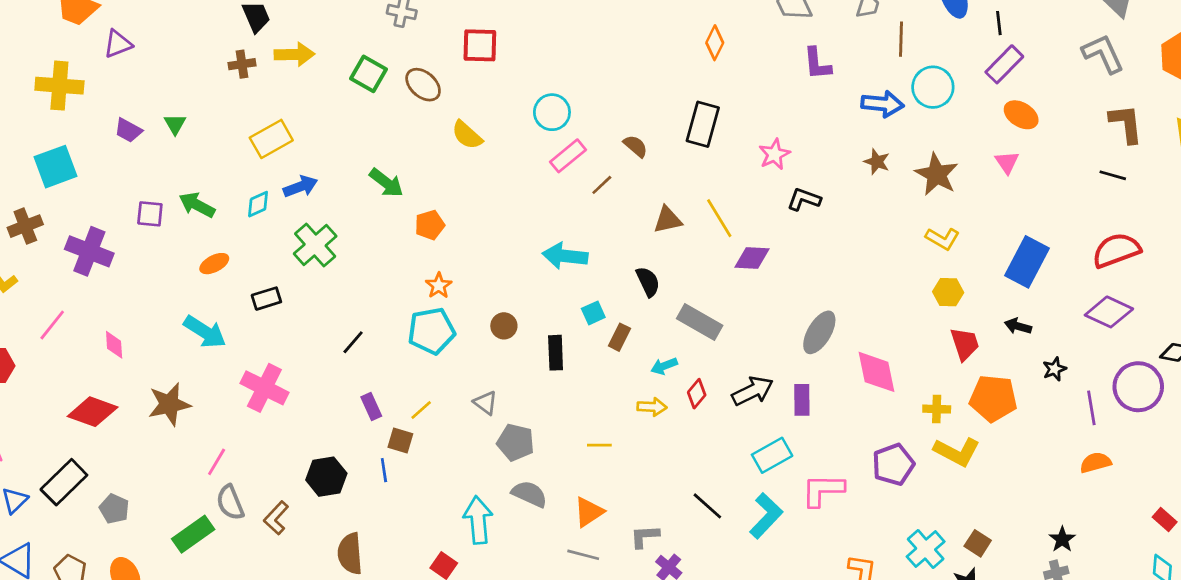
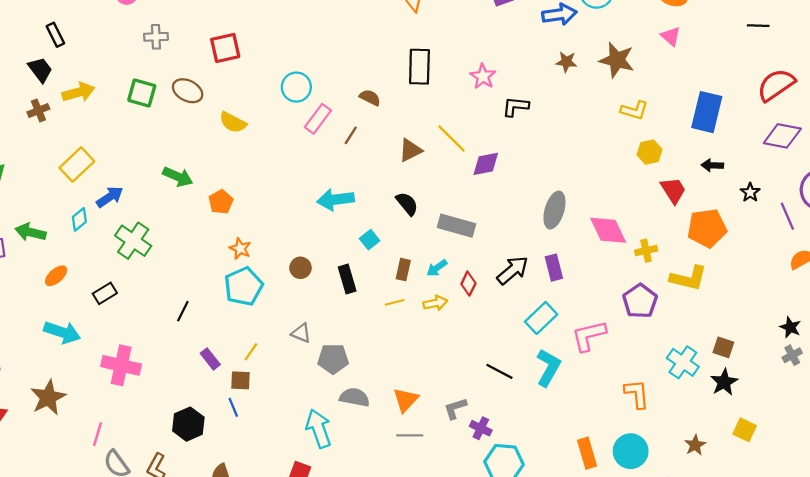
brown rectangle: (619, 337) -> (403, 270), moved
yellow cross: (937, 409) -> (646, 251), moved
yellow line: (599, 445) -> (395, 302), moved

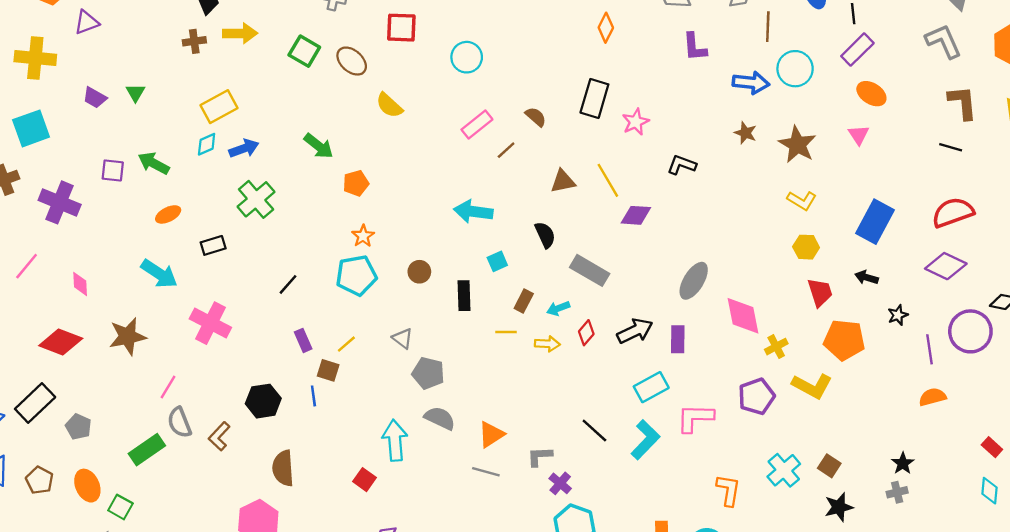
pink star: (483, 76) -> (636, 122), moved
cyan circle: (296, 87) -> (467, 57), moved
cyan diamond: (79, 219) -> (207, 144), moved
yellow cross: (646, 251) -> (776, 347), turned -30
black star: (724, 382) -> (839, 507), moved

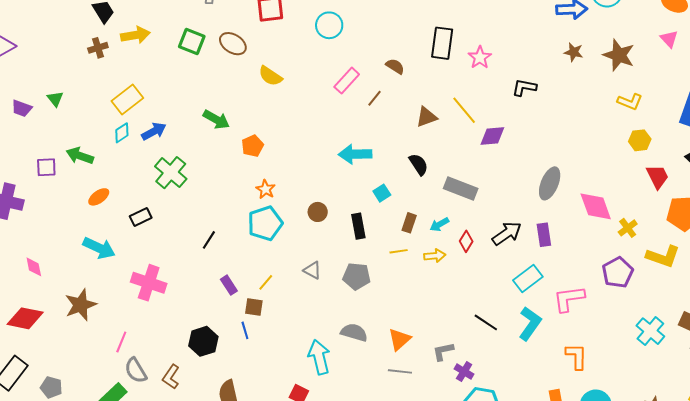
gray pentagon: (428, 373) -> (357, 276), moved
orange L-shape: (728, 490) -> (576, 356), moved

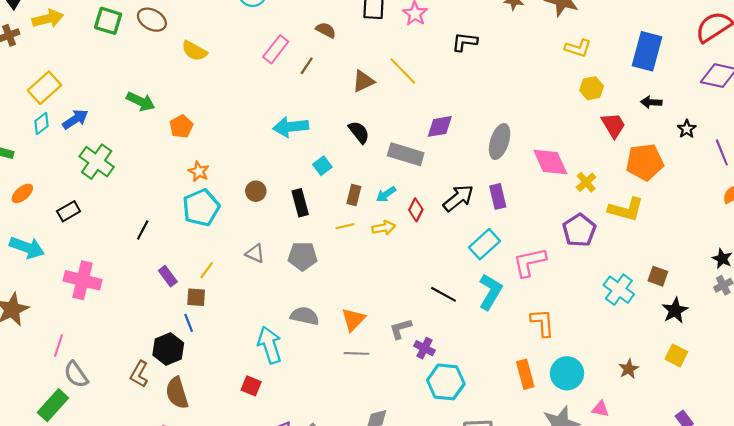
purple diamond: (492, 136) -> (440, 126), moved
black hexagon: (203, 341) -> (168, 349), moved
brown L-shape: (171, 377) -> (139, 374), moved

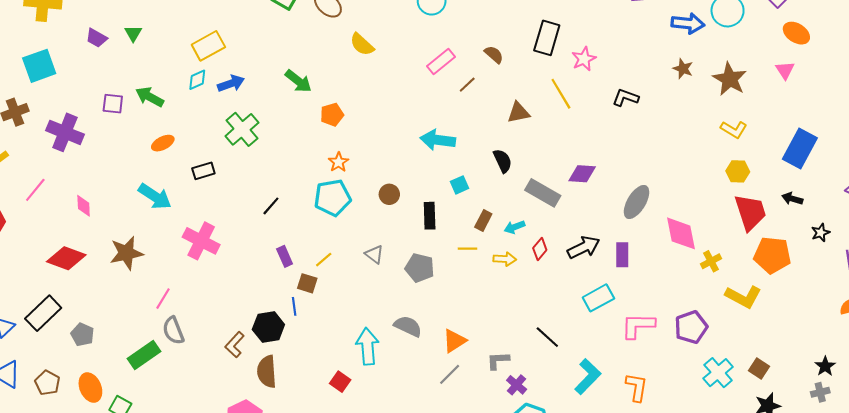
yellow line: (403, 71) -> (561, 94), moved
red trapezoid: (613, 125) -> (750, 212), size x1.4
purple pentagon: (579, 230) -> (691, 327), moved
cyan L-shape: (490, 292) -> (588, 377), moved
gray line: (356, 353) -> (450, 374), turned -60

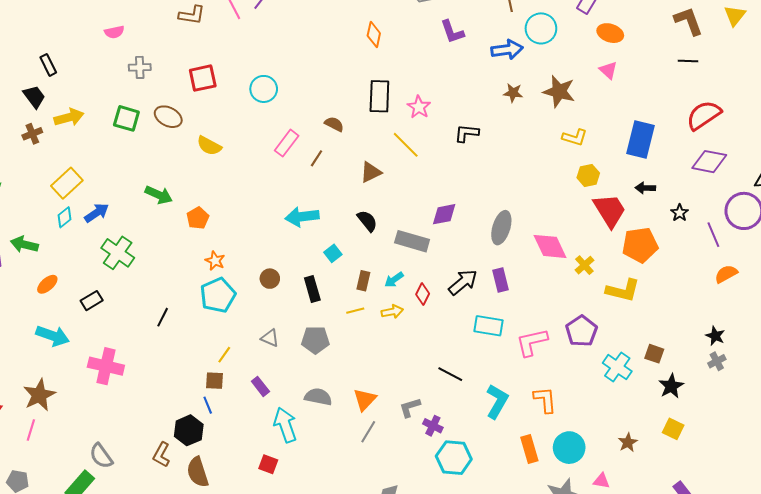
purple rectangle: (285, 256) -> (260, 386), moved
cyan rectangle: (598, 298) -> (489, 326), turned 52
pink line: (163, 299) -> (31, 430), moved

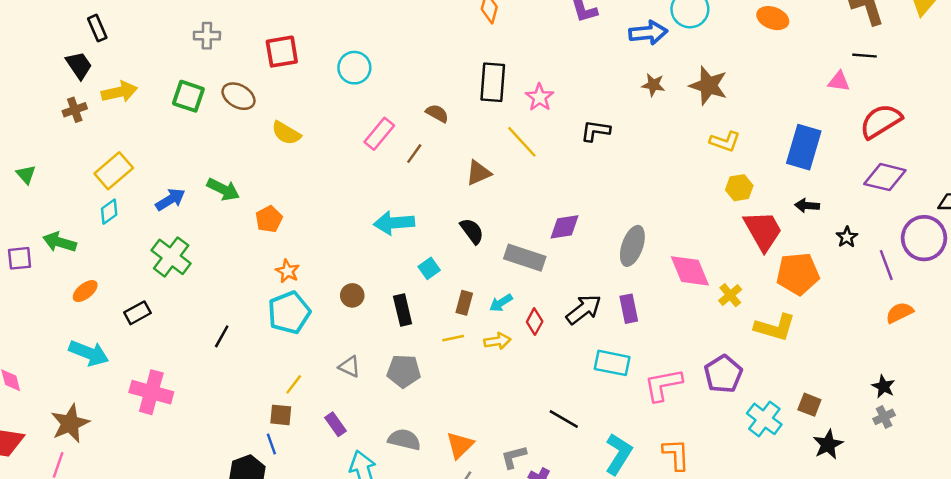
pink triangle: (608, 70) -> (839, 81), moved, turned -36
blue arrow: (97, 213) -> (170, 199), moved

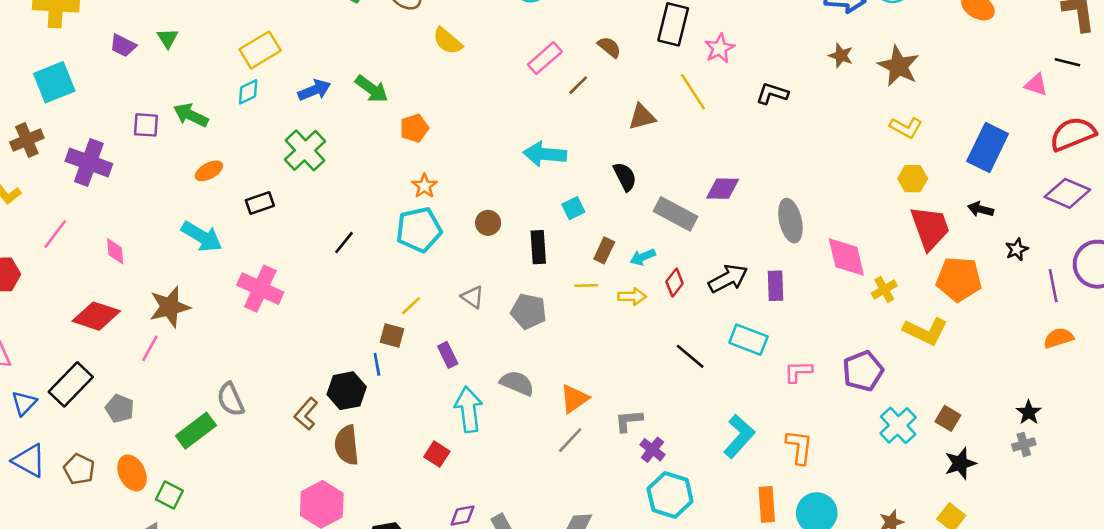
gray ellipse: (632, 246) -> (790, 221), turned -42
pink L-shape: (663, 385) -> (798, 372), size x0.7
black line: (564, 419) -> (690, 356), moved

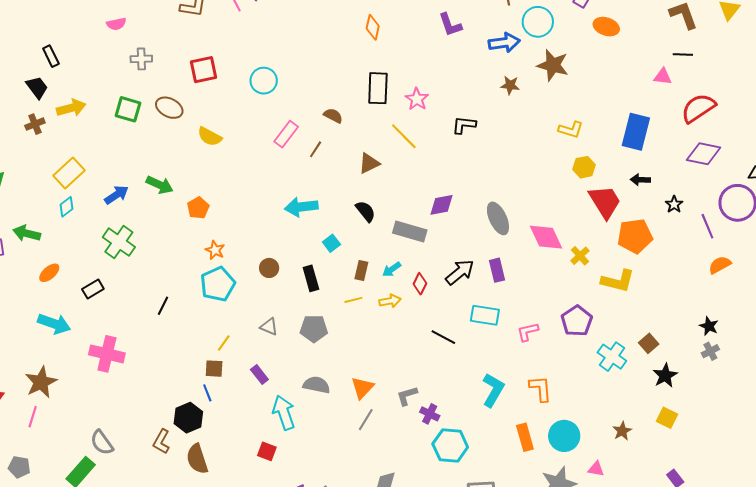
brown star: (899, 66) -> (553, 65), moved
brown square: (948, 418) -> (649, 343), turned 30

